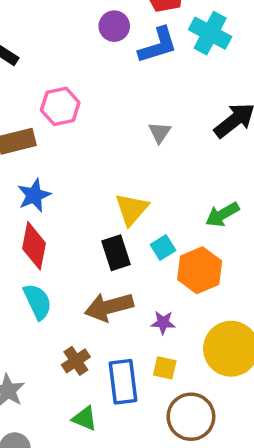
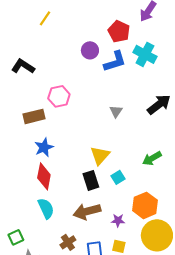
orange hexagon: (200, 270) -> (145, 205), moved

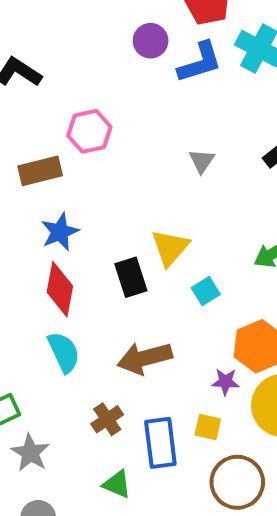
black rectangle: (91, 180) -> (131, 277), moved
purple star: (118, 220) -> (225, 382), moved

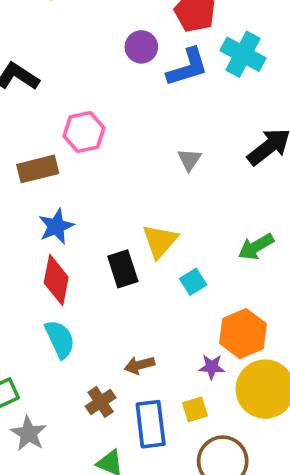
brown arrow: (145, 358) -> (139, 365), moved, size x0.6
yellow square: (208, 427) -> (195, 409), turned -30

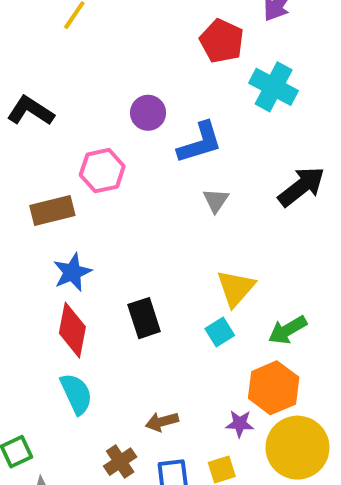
purple circle: (141, 47) -> (148, 113), moved
blue L-shape: (188, 67) -> (200, 143), moved
yellow triangle: (160, 241) -> (236, 288), moved
green arrow: (256, 247) -> (288, 330), moved

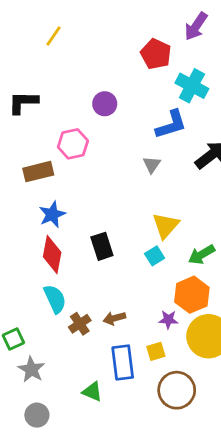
black L-shape: (30, 111) -> (23, 102), turned -32
blue L-shape: (200, 143) -> (171, 125), moved
brown cross: (120, 462) -> (80, 324), moved

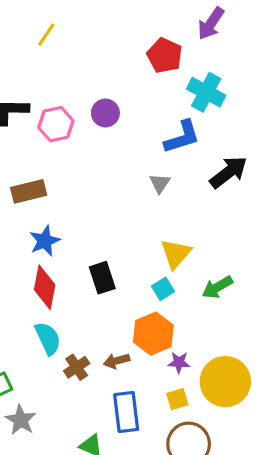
pink hexagon: (73, 144) -> (56, 124), moved
orange hexagon: (192, 295) -> (153, 334), moved
yellow square: (156, 351) -> (177, 399), moved

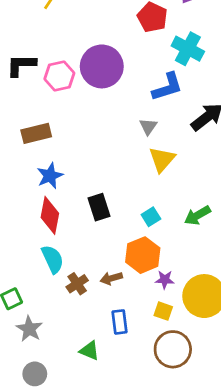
purple circle: (105, 113) -> (102, 66), size x1.8
yellow triangle: (176, 254) -> (162, 159), moved
yellow square: (177, 399) -> (163, 311), turned 36
blue rectangle: (126, 412) -> (120, 322), size x0.7

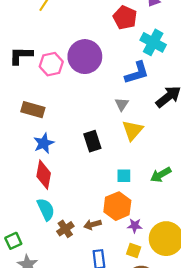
brown rectangle: (36, 133) -> (33, 110), turned 30
black rectangle: (99, 207) -> (92, 141), moved
cyan square: (151, 217) -> (124, 176), turned 32

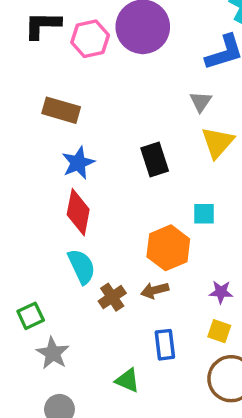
orange hexagon: (117, 206) -> (168, 248), moved

